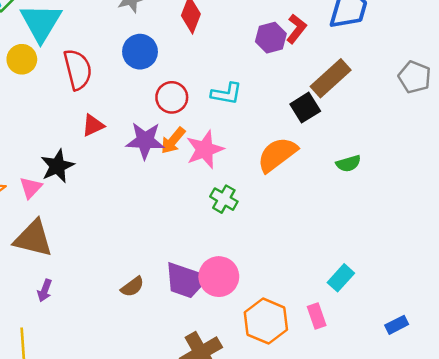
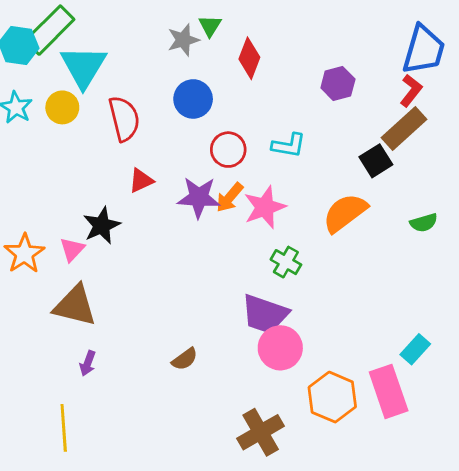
red L-shape: (296, 29) -> (411, 91), moved
purple trapezoid: (186, 280) -> (265, 314), moved
pink rectangle: (317, 316) -> (389, 391), size x1.8

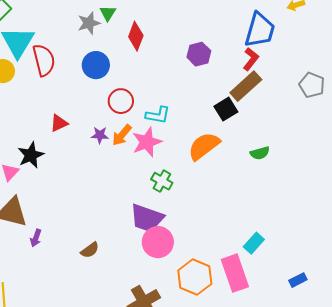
red semicircle: (124, 119) -> (44, 60), moved
cyan L-shape: (289, 145) -> (158, 115), moved
purple star: (199, 197) -> (100, 135), size x0.6
purple arrow: (88, 363) -> (36, 238), moved

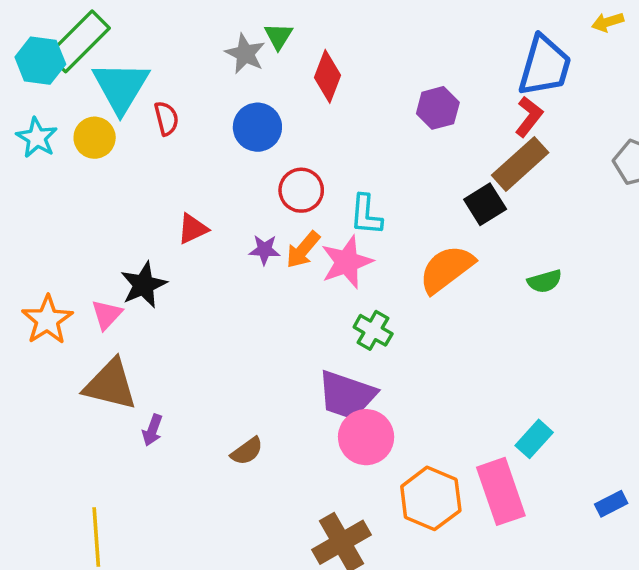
gray star: (89, 23) -> (245, 54), turned -30
red semicircle: (44, 60) -> (166, 118), size x0.6
cyan L-shape: (158, 115) -> (366, 215), turned 85

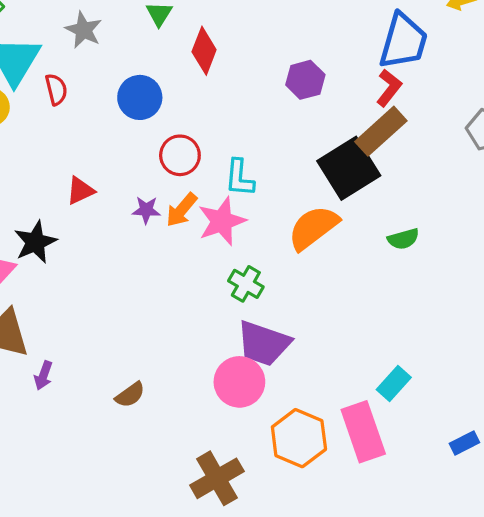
gray star: (245, 54) -> (84, 30), moved
black square: (485, 204) -> (349, 168), size x1.6
purple trapezoid: (347, 395) -> (264, 343), moved

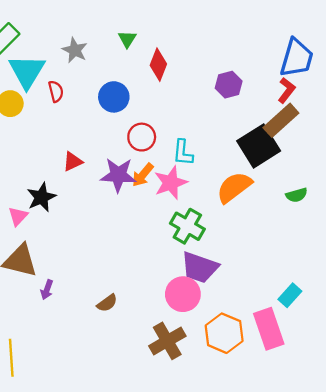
purple star: (146, 210) -> (118, 175), size x1.8
green cross: (246, 284) -> (187, 226), size x1.4
brown cross: (217, 478) -> (167, 341), moved

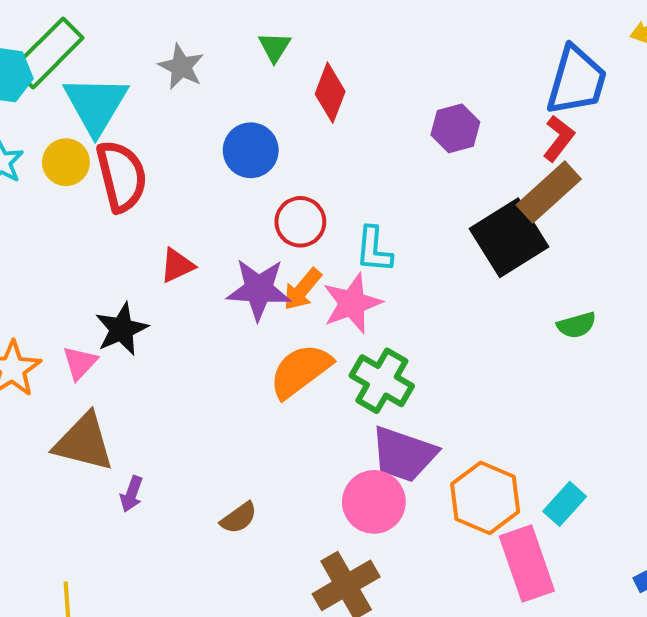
red semicircle: (56, 91) -> (122, 176), moved, size x1.8
orange semicircle: (234, 187) -> (300, 371), moved
orange hexagon: (224, 333) -> (485, 498), moved

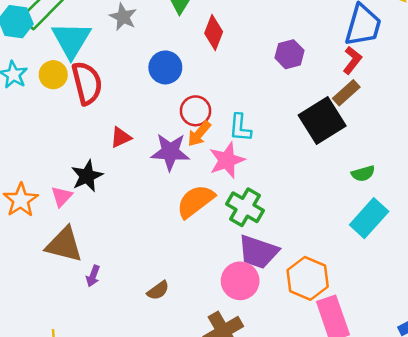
brown rectangle: (549, 192) -> (346, 93), size x0.7
orange arrow: (302, 289) -> (199, 134), moved
cyan rectangle: (565, 504) -> (369, 218), moved, size x1.5

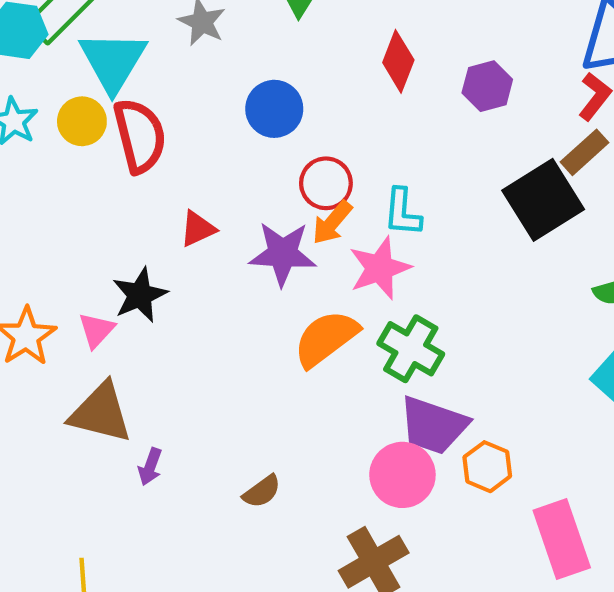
red diamond: (214, 32) -> (398, 61), moved
orange hexagon: (308, 278) -> (487, 467), moved, size x0.7

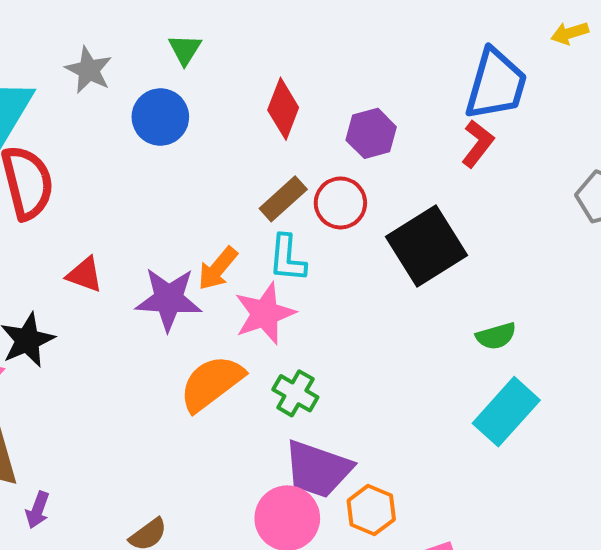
blue circle: (274, 109) -> (160, 117), moved
brown rectangle: (584, 152) -> (283, 199), moved
red circle: (326, 183) -> (340, 203), moved
red triangle: (198, 229) -> (85, 275), turned 45
green cross: (411, 349) -> (295, 393), size x0.7

